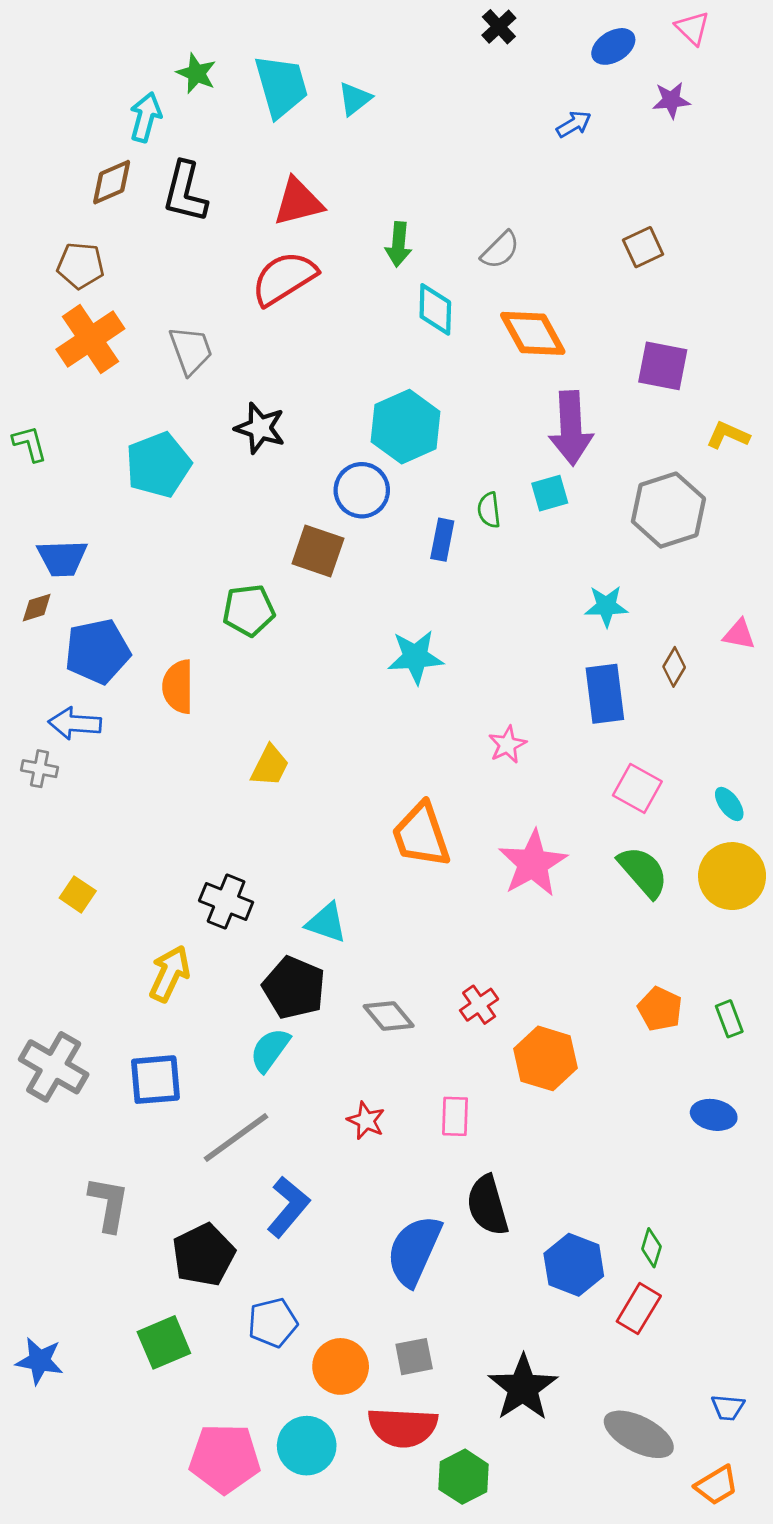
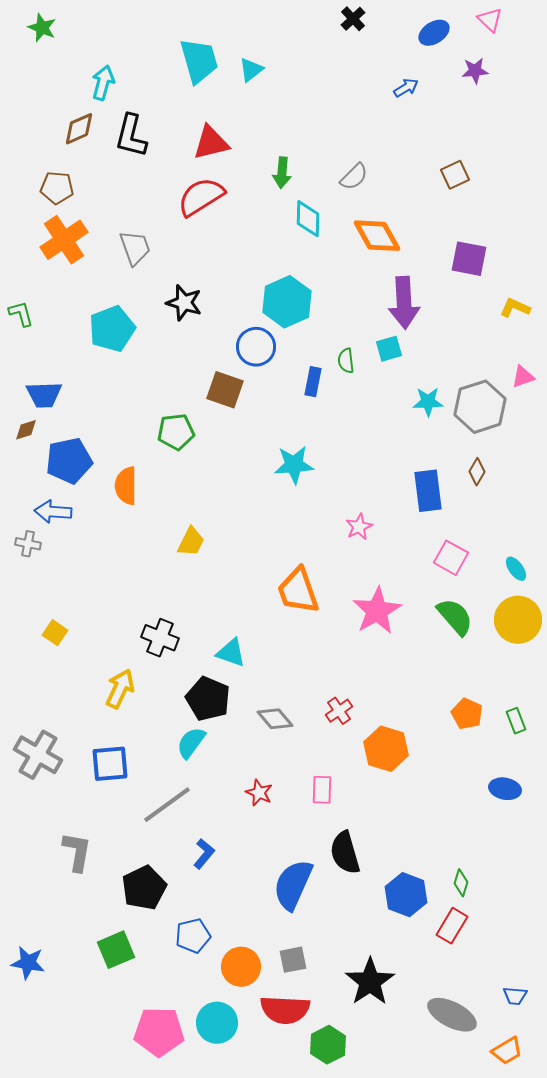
green star: (196, 73) -> (42, 28), moved
gray hexagon: (668, 510) -> (480, 407), moved
cyan star: (606, 606) -> (428, 402), moved
pink triangle: (739, 634) -> (523, 377), moved, turned -30
blue L-shape: (288, 1207) -> (204, 854), size x0.7

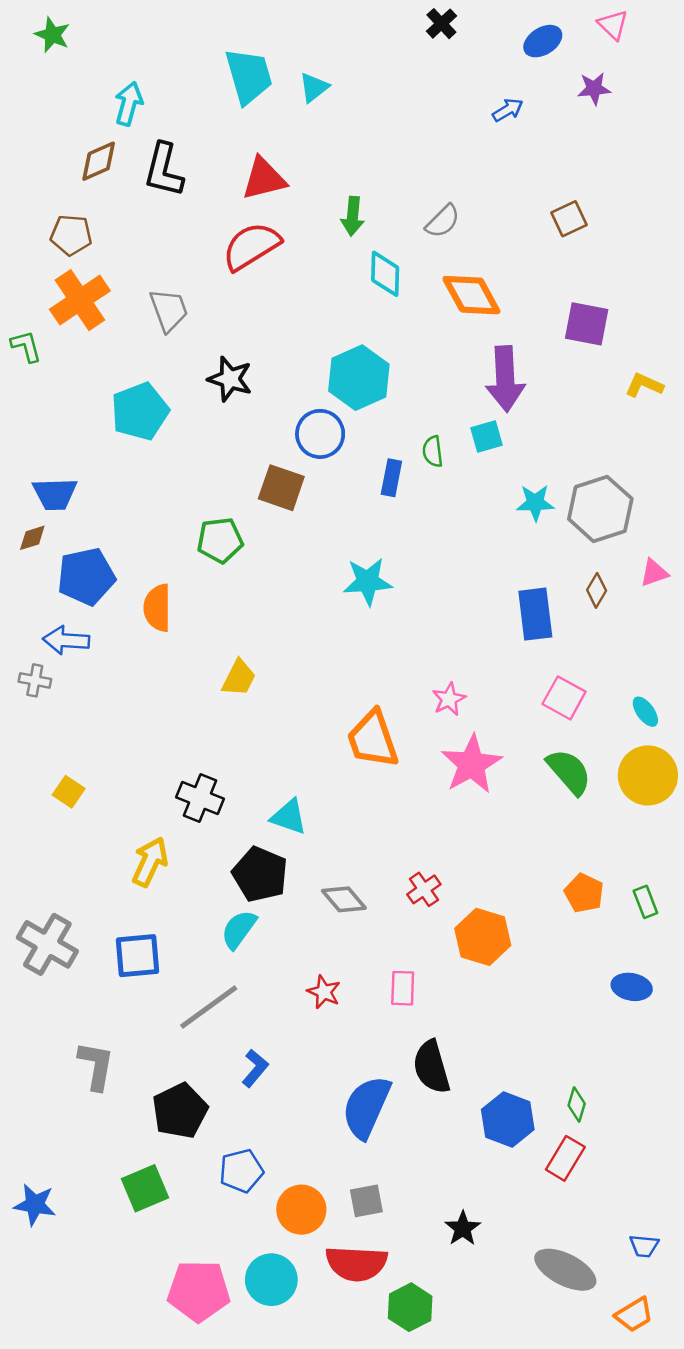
green L-shape: (21, 314) -> (26, 346), moved
pink triangle: (523, 377) -> (654, 573), moved
pink star: (359, 527) -> (449, 699), moved
black star: (370, 982) -> (463, 1228), size x0.6

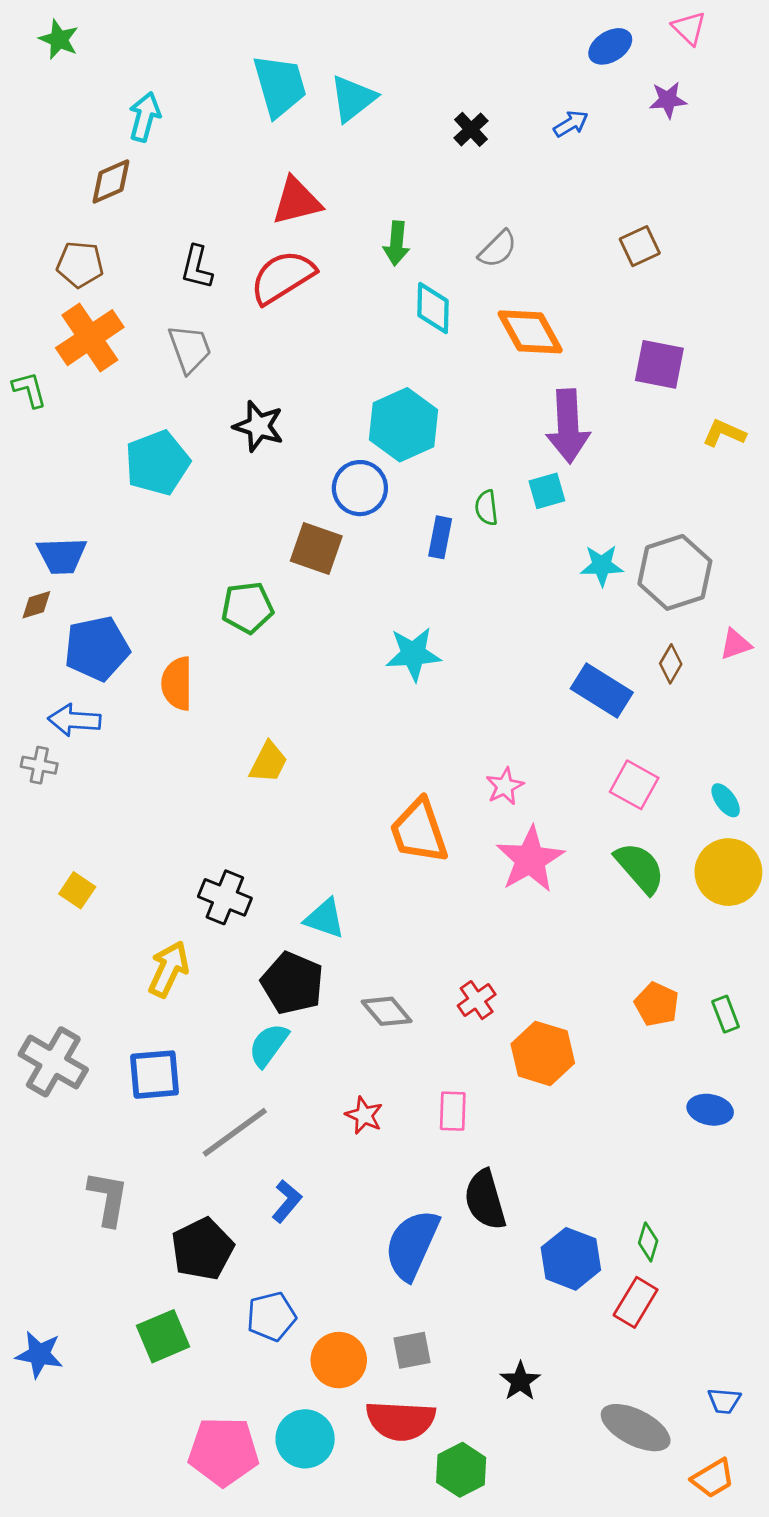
black cross: (441, 24) -> (471, 129), moved
cyan triangle: (314, 87) -> (353, 98), size x1.4
black L-shape: (164, 170) -> (197, 267), moved, size x0.7
blue rectangle: (535, 614) -> (602, 691), turned -51

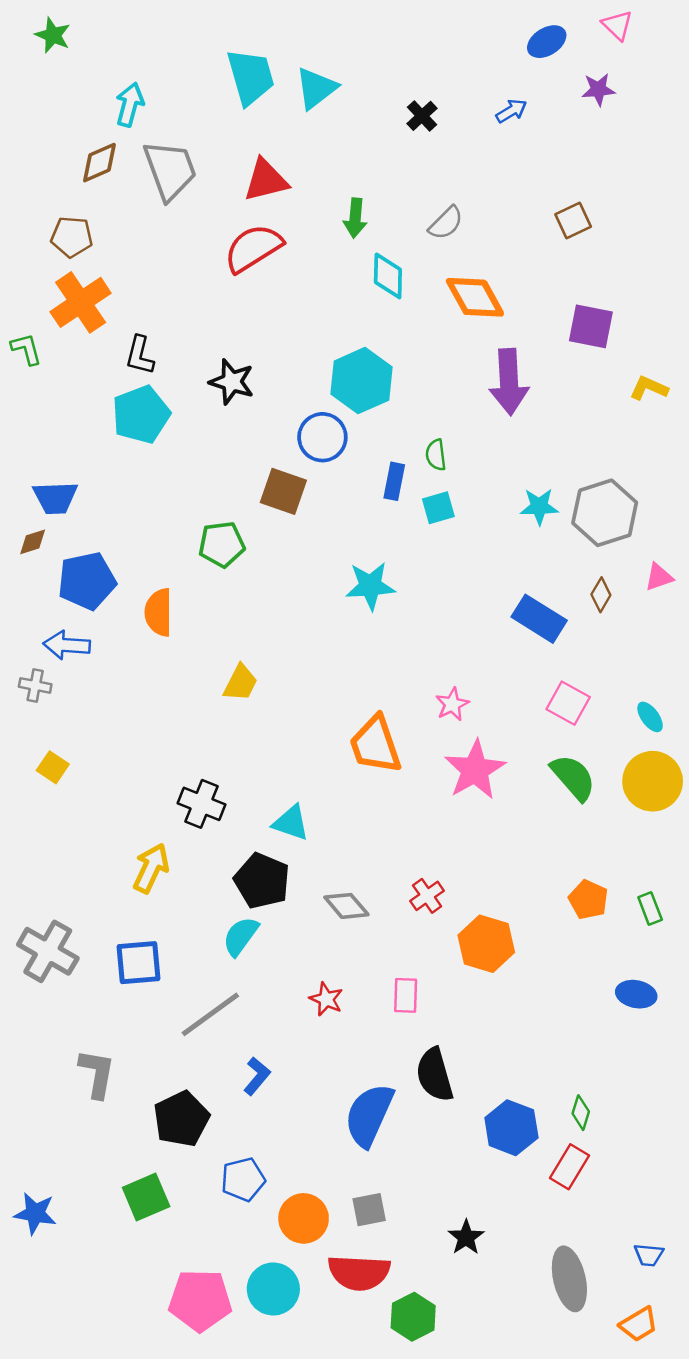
black L-shape: (197, 267) -> (140, 355), moved
gray trapezoid: (190, 349) -> (170, 170), moved, size x1.4
cyan square: (547, 491) -> (438, 508), moved
yellow square: (77, 890) -> (53, 767), moved
gray ellipse: (636, 1428) -> (569, 1279), turned 50

